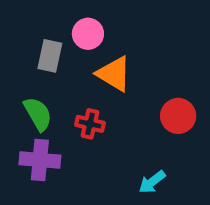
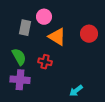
red circle: (178, 116) -> (89, 34), moved

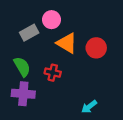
gray rectangle: (25, 28) -> (29, 33), turned 49
red circle: (89, 34) -> (96, 48), moved

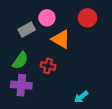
red circle: (96, 48) -> (88, 18), moved
green semicircle: (22, 67) -> (20, 61), turned 66

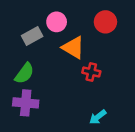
red cross: (48, 66) -> (91, 72), moved

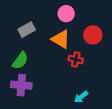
pink circle: (57, 22) -> (66, 14), moved
red circle: (105, 22) -> (93, 35), moved

